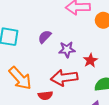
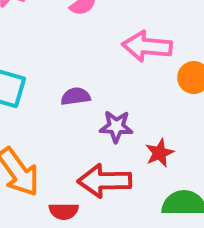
purple semicircle: (45, 37) -> (76, 96), turned 32

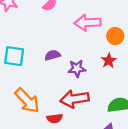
red star: (160, 153) -> (109, 61), moved

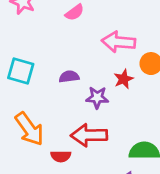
red star: (109, 61) -> (124, 79), moved

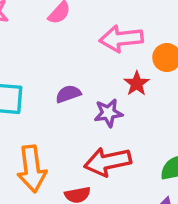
orange arrow: (29, 129) -> (32, 169), turned 40

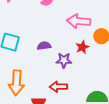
red arrow: (108, 162) -> (58, 87), size x0.7

